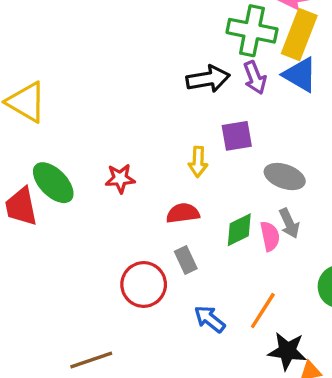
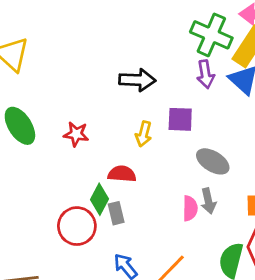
black arrow: (208, 79) -> (137, 80), moved
green diamond: (239, 230) -> (100, 199), moved, turned -48

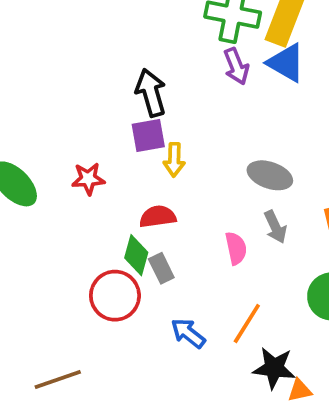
black arrow: (137, 80) -> (151, 93), turned -96
purple square: (180, 119) -> (148, 136), moved
pink semicircle: (190, 208) -> (236, 248), moved

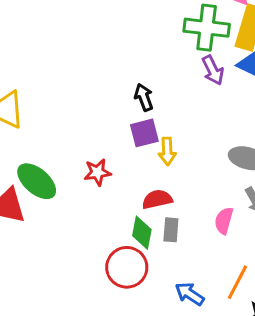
black arrow: (151, 93) -> (144, 97), size x0.7
pink semicircle: (236, 248) -> (224, 221), turned -148
gray rectangle: (161, 268) -> (171, 230), moved, turned 35

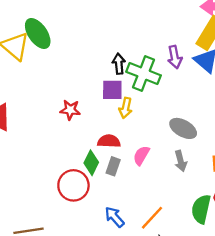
green cross: (207, 28) -> (144, 74), moved
green ellipse: (37, 181) -> (38, 33), moved
pink semicircle: (224, 221) -> (141, 155), moved

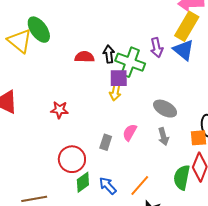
purple square: (112, 90) -> (119, 78), moved
red star: (70, 110) -> (59, 110), moved
red semicircle: (109, 141) -> (84, 57), moved
green diamond: (91, 163) -> (83, 182), moved, turned 30

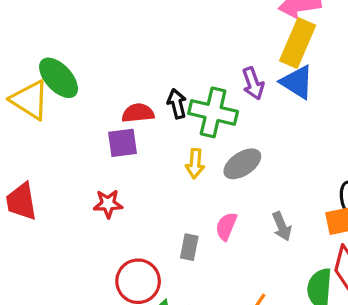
purple square: (119, 78) -> (123, 143), moved
gray ellipse: (165, 109) -> (242, 164), moved, turned -55

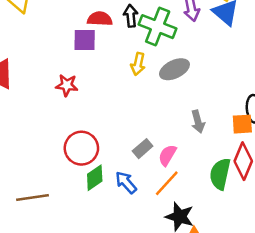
pink semicircle: (226, 226) -> (167, 155), moved
gray rectangle: (189, 247) -> (143, 149), moved, turned 30

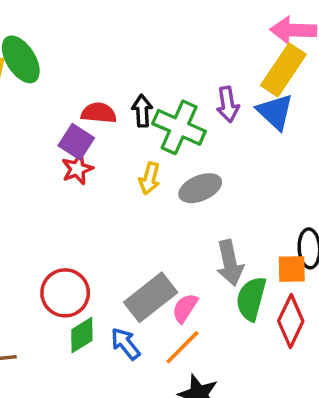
purple square: (85, 40) -> (76, 142), turned 30
red star: (67, 85) -> (77, 169), moved, turned -30
gray arrow: (198, 122) -> (230, 263), size x1.4
gray rectangle: (143, 149) -> (151, 297), size x1.8
green semicircle: (220, 174) -> (251, 299), moved

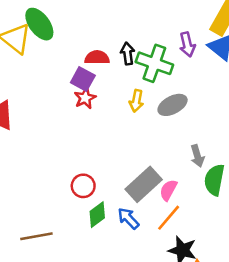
gray arrow: (230, 263) -> (197, 156), size x0.7
red circle: (65, 293) -> (83, 186), size x0.7

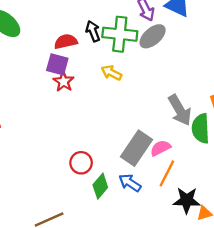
yellow arrow: (136, 101) -> (111, 73), turned 120
gray ellipse: (173, 105) -> (153, 36), moved
gray arrow: (197, 156) -> (180, 110), size x1.5
pink semicircle: (168, 190) -> (160, 148), turned 48

